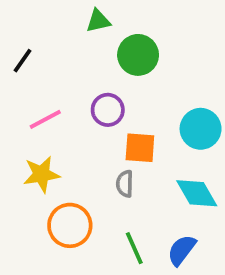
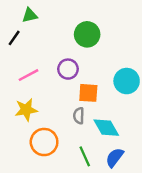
green triangle: (98, 21) -> (30, 15), moved
cyan diamond: (197, 193) -> (106, 128), moved

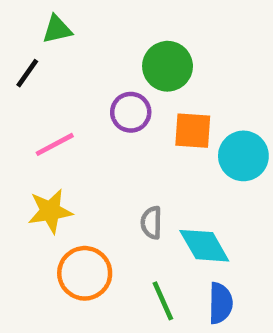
purple circle: (68, 69) -> (131, 112), moved
orange square: (88, 93) -> (193, 131), moved
blue semicircle: (115, 158) -> (220, 303), turned 144

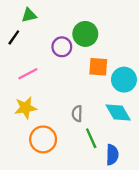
purple circle: (131, 112) -> (62, 47), moved
cyan diamond: (204, 246) -> (118, 112), moved
green line: (163, 301) -> (91, 138), moved

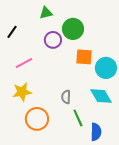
green triangle: (29, 15) -> (46, 13), moved

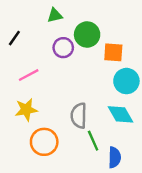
orange square: (84, 57) -> (113, 52), moved
gray semicircle: (66, 97) -> (79, 116), size x1.5

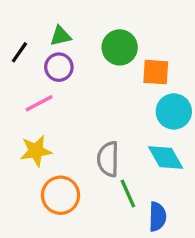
green triangle: (55, 15) -> (61, 36), moved
purple circle: (63, 48) -> (59, 67), moved

